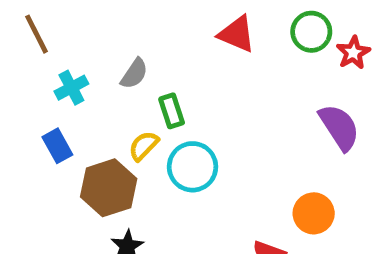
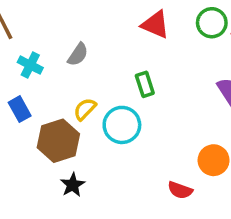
cyan cross: (71, 88) -> (30, 65), turned -35
green rectangle: (172, 111) -> (145, 84), moved

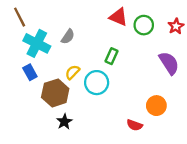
green circle: (212, 23) -> (144, 25), moved
cyan cross: (30, 65) -> (37, 43), size x1.6
green rectangle: (145, 84) -> (112, 56), turned 42

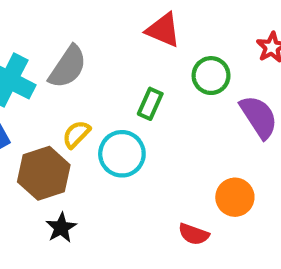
green circle: (144, 25) -> (211, 76), moved
gray semicircle: (68, 37) -> (68, 67), size x1.5

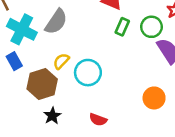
green circle: (211, 76) -> (151, 27), moved
green rectangle: (150, 104) -> (122, 27), moved
red semicircle: (194, 234) -> (98, 120), moved

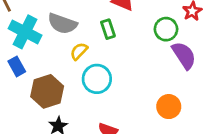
gray semicircle: (56, 22) -> (62, 24), turned 76
green rectangle: (122, 27) -> (108, 29), moved, turned -42
yellow semicircle: (61, 61) -> (79, 51), moved

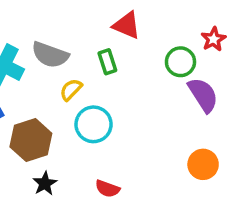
orange circle: (169, 107) -> (203, 164), moved

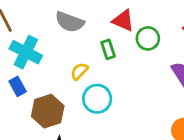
gray semicircle: (50, 55) -> (70, 22), moved
green circle: (180, 62) -> (148, 38), moved

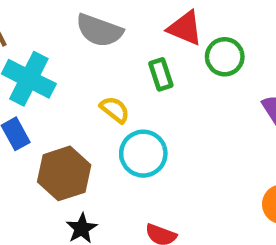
yellow semicircle: (79, 71) -> (115, 110), turned 84

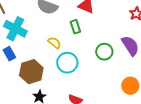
green circle: (225, 57) -> (104, 52), moved

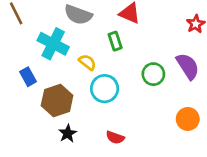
cyan cross: (15, 29) -> (53, 44), moved

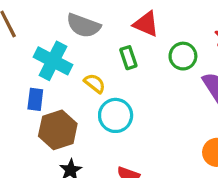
green circle: (153, 74) -> (183, 56), moved
blue rectangle: (28, 77) -> (35, 99), moved, turned 36

